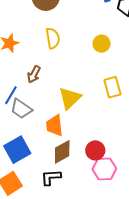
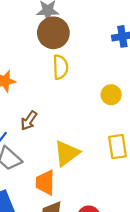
yellow semicircle: (53, 38) -> (60, 67), moved

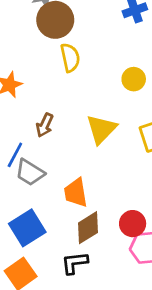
yellow triangle: (67, 153) -> (101, 129), moved

